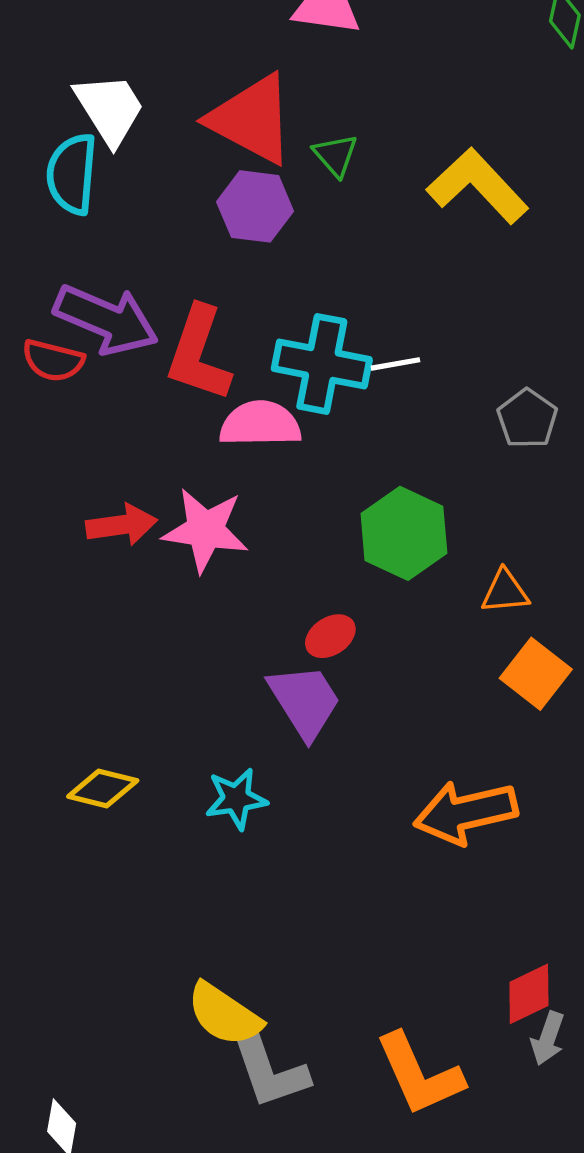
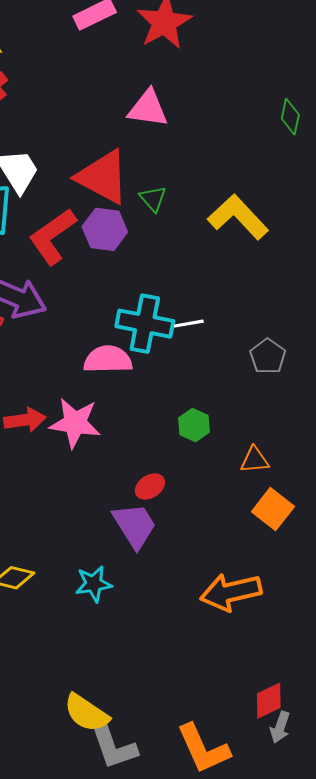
red L-shape: (199, 354) -> (53, 236), moved, turned 36
green hexagon: (404, 533) -> (194, 425), size x0.6

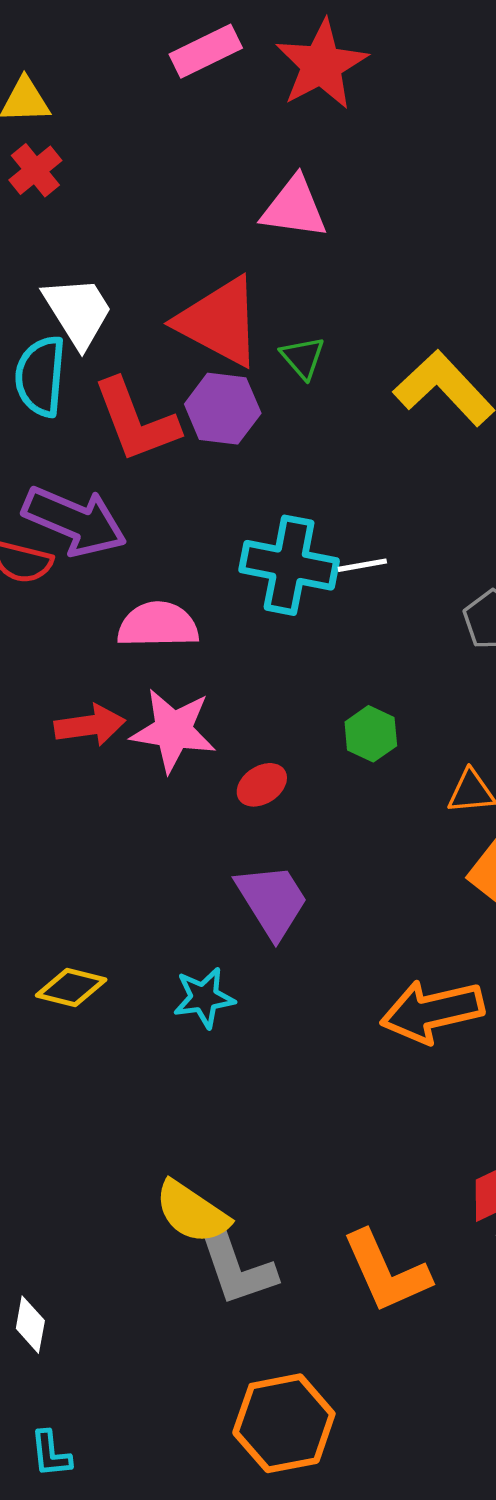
red L-shape: (53, 236) -> (136, 421), turned -76
pink semicircle: (108, 359) -> (158, 625), moved
red ellipse: (150, 486) -> (262, 785), moved

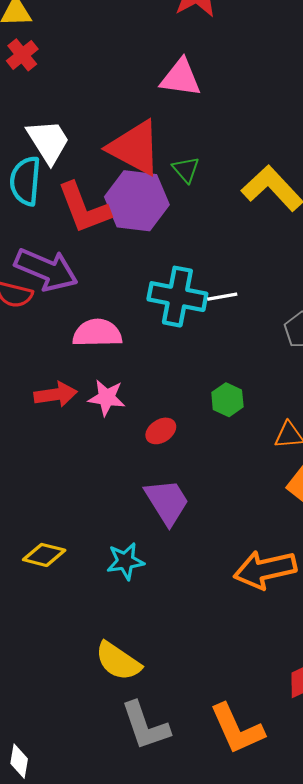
purple hexagon: (223, 409) -> (137, 201), size x1.4
pink star: (173, 730) -> (107, 398), size x0.7
yellow semicircle: (192, 1212) -> (118, 661), moved

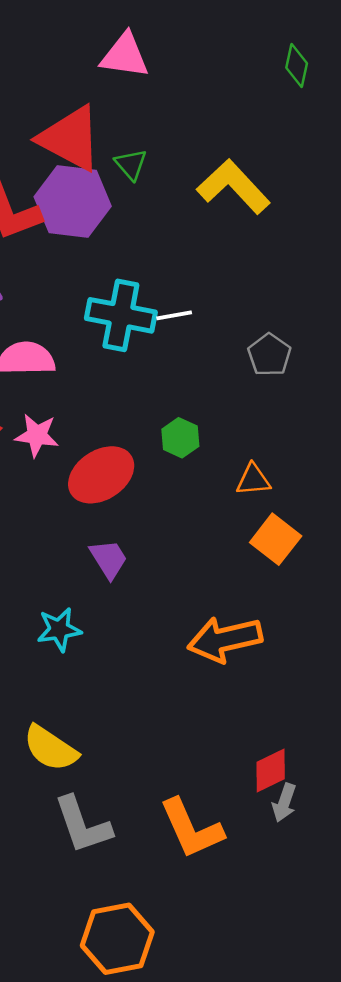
red ellipse: (161, 431) -> (101, 475), size x1.8
purple trapezoid: (167, 502) -> (109, 559), size x0.7

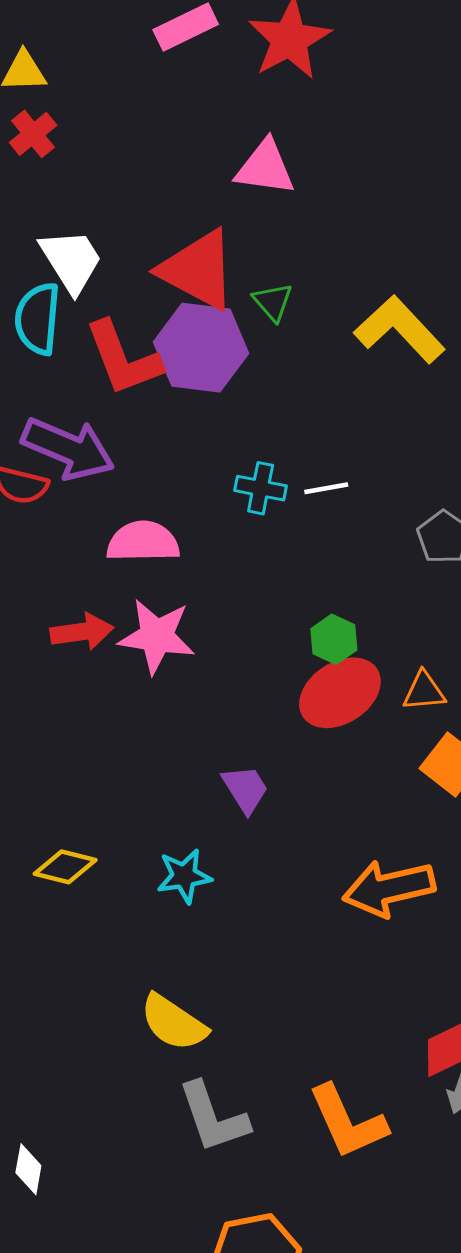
cyan cross: (121, 315) -> (261, 488), size x0.6
pink star: (37, 435) -> (157, 636), size x1.4
red ellipse: (101, 475) -> (340, 693), moved

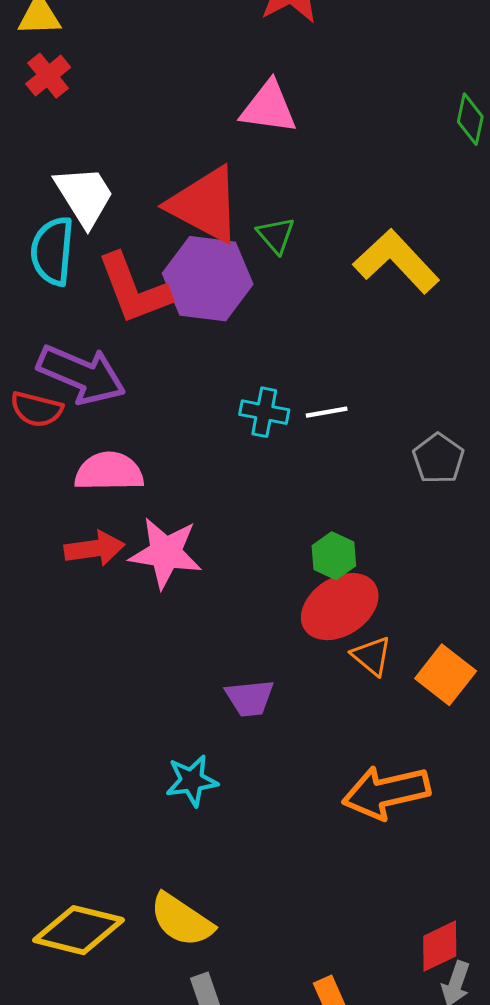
pink semicircle: (143, 542) -> (109, 472), moved
orange triangle: (424, 691) -> (372, 656), moved, turned 45
purple trapezoid: (245, 789) -> (250, 698), turned 116
yellow diamond: (65, 867) -> (79, 930), moved, size x1.5

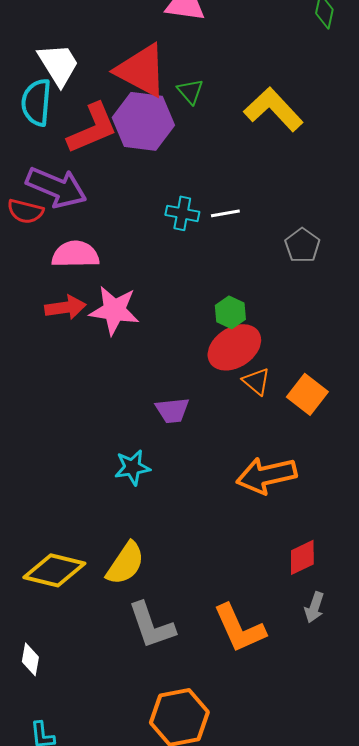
red L-shape: (134, 289) -> (92, 128), turned -92
yellow semicircle: (182, 920) -> (125, 563), turned -90
red diamond: (440, 946) -> (302, 557), moved

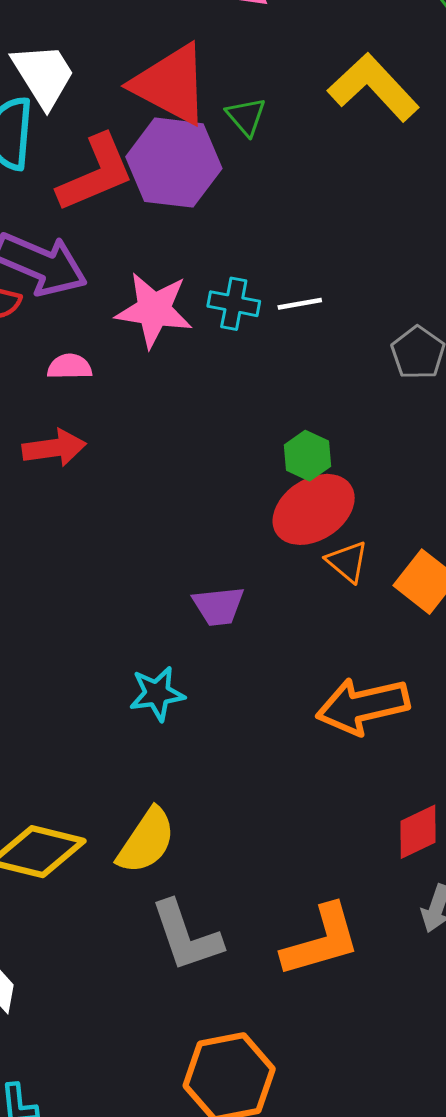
yellow L-shape: (273, 109) -> (373, 87), moved
pink semicircle: (75, 254) -> (70, 367), size x0.6
pink star: (114, 310) -> (154, 310), moved
orange L-shape: (239, 628) -> (321, 941), turned -82

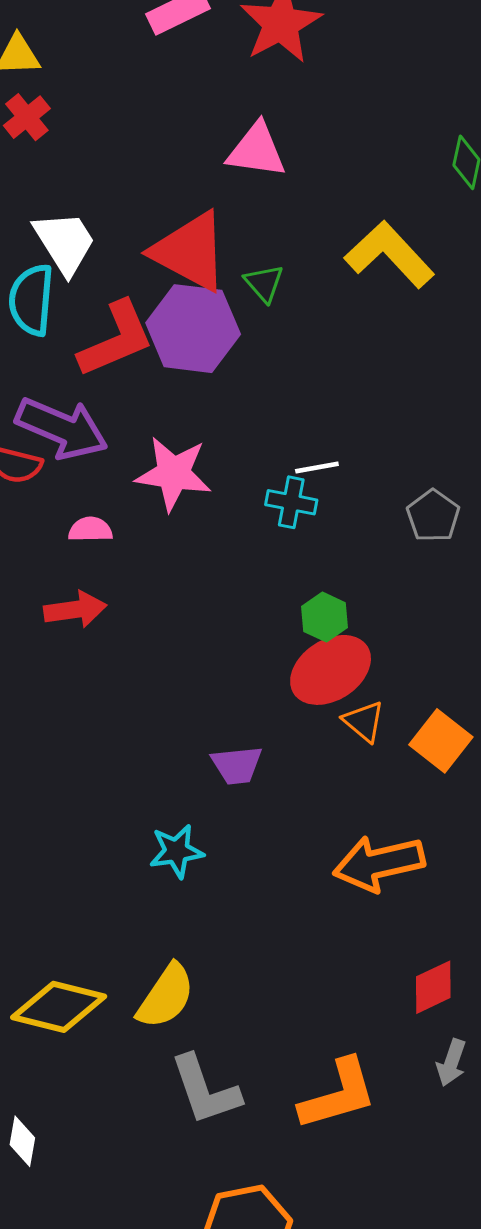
cyan cross: (234, 304) -> (291, 502), moved

